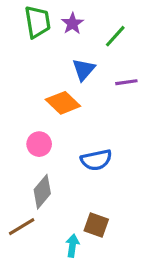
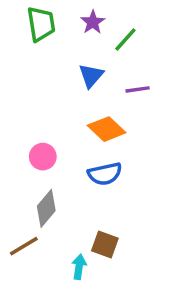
purple star: (72, 23) -> (93, 22), moved
orange diamond: (63, 103) -> (107, 129), moved

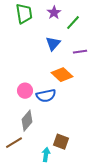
blue semicircle: (105, 174) -> (46, 96), moved

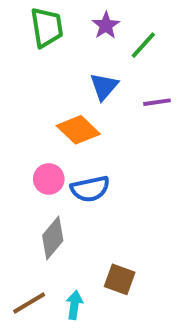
orange diamond: (62, 75) -> (78, 130), moved
brown line: (14, 143) -> (29, 303), moved
cyan arrow: (46, 155) -> (74, 305), moved

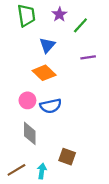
blue triangle: (104, 86) -> (47, 45), moved
gray diamond: (53, 238) -> (30, 133), turned -40

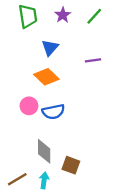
green line: (80, 25) -> (94, 16), moved
gray diamond: (30, 133) -> (44, 151), moved

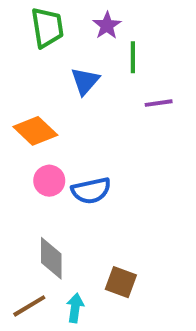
green line: (94, 16) -> (133, 57), moved, turned -42
orange diamond: (46, 77) -> (35, 131), moved
gray diamond: (44, 151) -> (51, 258), moved

